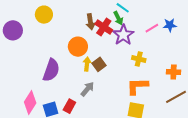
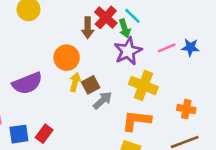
red cross: (104, 27) -> (106, 17), moved
yellow cross: (139, 59) -> (143, 85), size x1.5
purple semicircle: (51, 70) -> (27, 83), turned 40
gray arrow: (87, 89) -> (102, 100), moved

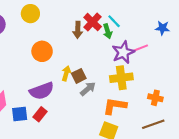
blue star: (190, 47) -> (162, 28), moved
purple star: (128, 51) -> (123, 52), moved
orange circle: (67, 58) -> (42, 51), moved
purple semicircle: (27, 83) -> (42, 91), moved
yellow cross: (143, 85) -> (121, 78), turned -30

